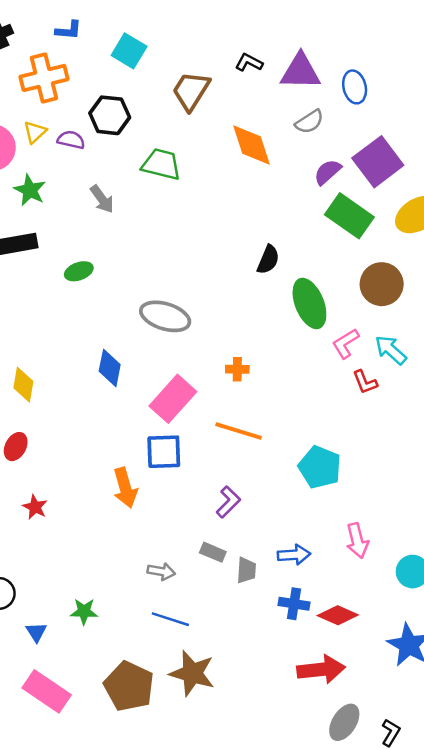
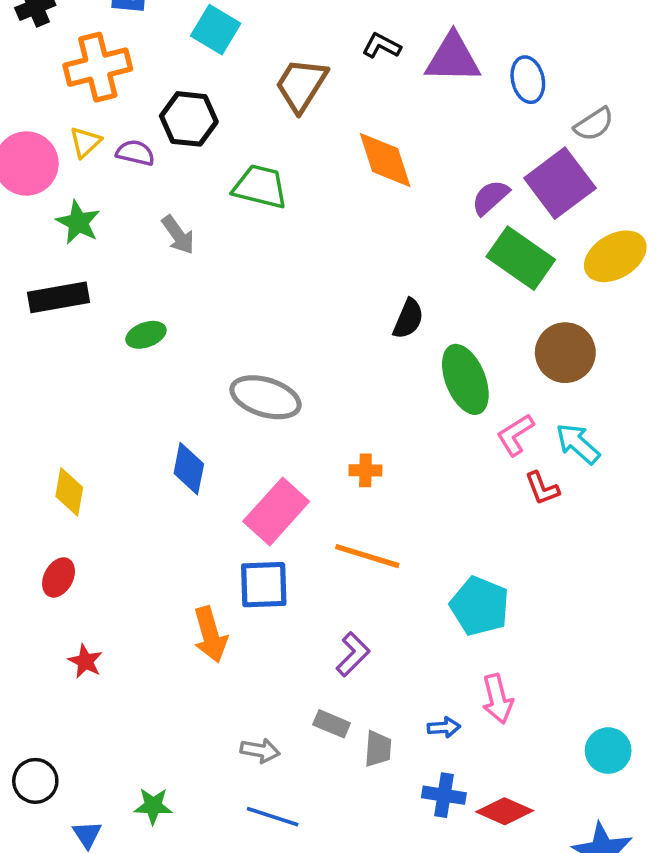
gray semicircle: (309, 122) -> (594, 124), moved
pink arrow: (357, 541) -> (497, 699), moved
blue arrow: (294, 555) -> (444, 727), size x0.7

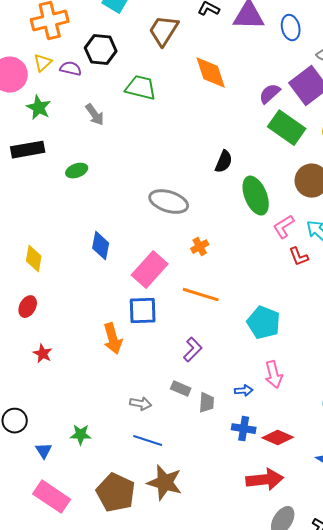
gray ellipse: (266, 397) -> (169, 202), moved
orange cross: (365, 470) -> (200, 247), turned -30

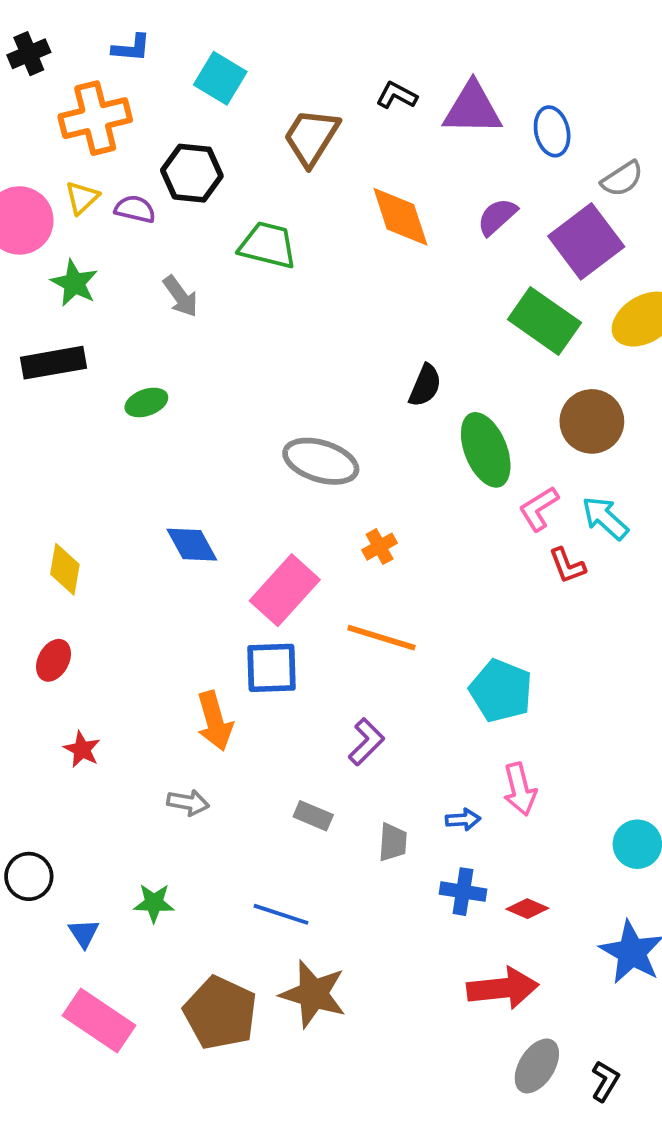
purple semicircle: (270, 94) -> (497, 217), moved
blue diamond: (101, 246) -> (192, 545), turned -40
gray rectangle: (181, 389) -> (313, 816), moved
gray arrow: (141, 404) -> (188, 802), moved
red diamond: (278, 438) -> (527, 909), size x0.7

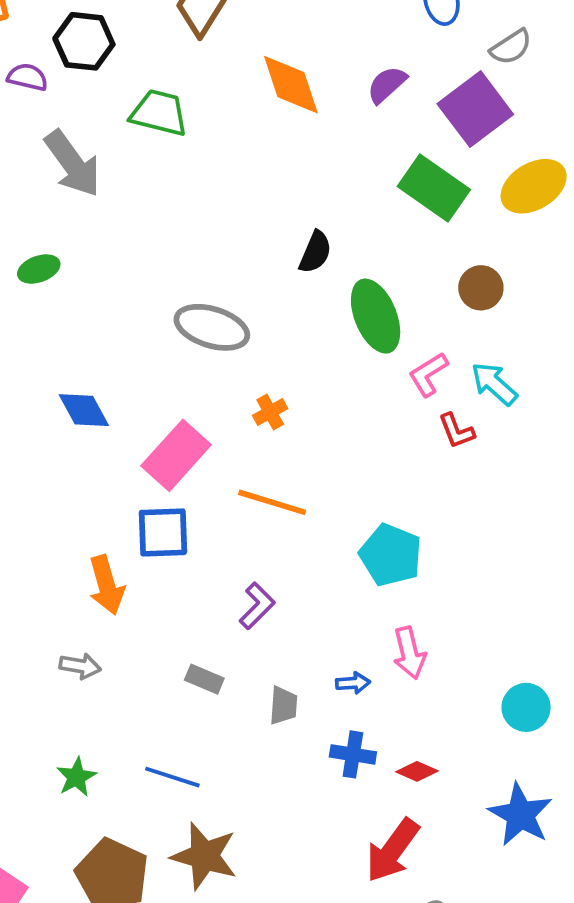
gray arrow: (181, 296) -> (73, 164), size x1.6
brown circle: (592, 421) -> (481, 288), size x0.7
green star: (154, 903) -> (76, 777), moved, turned -30
red arrow: (503, 988) -> (392, 850), turned 132

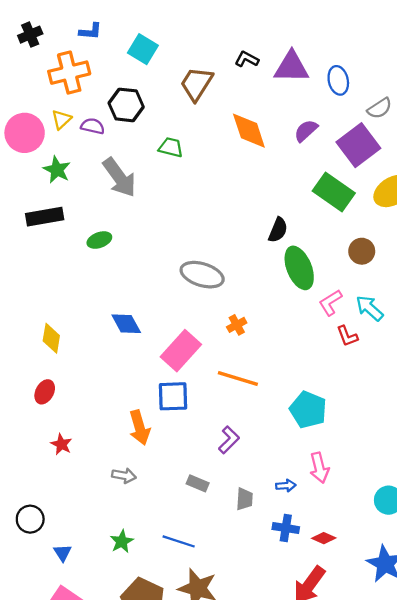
green trapezoid: (159, 113) -> (171, 147), size x0.7
black semicircle: (315, 252) -> (278, 230), moved

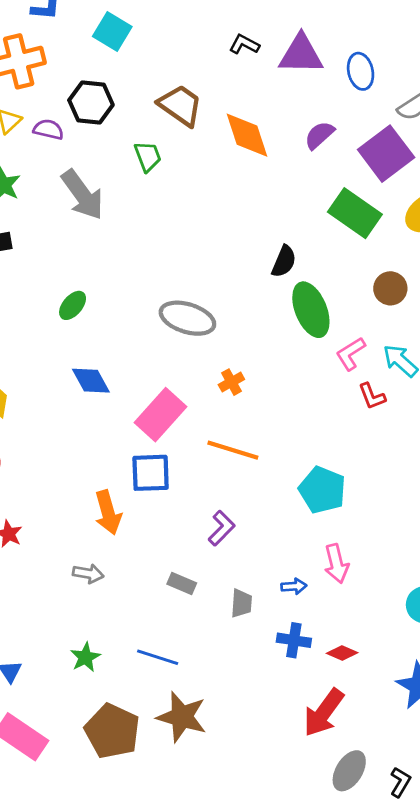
brown trapezoid: (196, 84) -> (180, 105), moved, turned 93
green trapezoid: (171, 147) -> (148, 156), turned 55
green ellipse: (99, 240) -> (73, 305), moved, turned -30

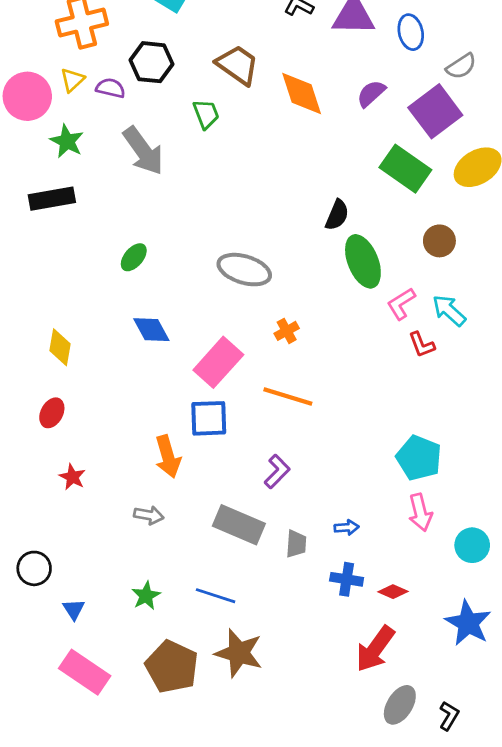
cyan pentagon: (322, 490) -> (419, 458), moved
pink arrow: (336, 564) -> (420, 512), moved
gray rectangle: (182, 583) -> (239, 525), size x1.8

